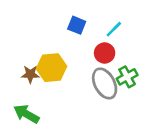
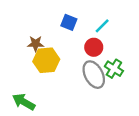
brown star: (30, 74) -> (36, 44), moved
green cross: (127, 77) -> (114, 69), turned -30

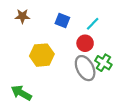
brown star: (36, 44) -> (22, 16), moved

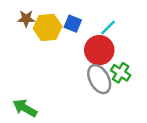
red circle: (85, 43) -> (99, 50), size x1.5
yellow hexagon: (42, 55) -> (48, 27), moved

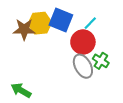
brown star: (26, 19) -> (24, 29), moved, size x1.5
blue square: (73, 24) -> (61, 20), size x1.6

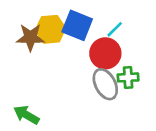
green cross: (101, 61) -> (128, 77), turned -35

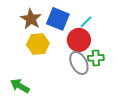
yellow hexagon: (50, 29) -> (38, 44), moved
brown star: (30, 37) -> (31, 19), moved, turned 30

